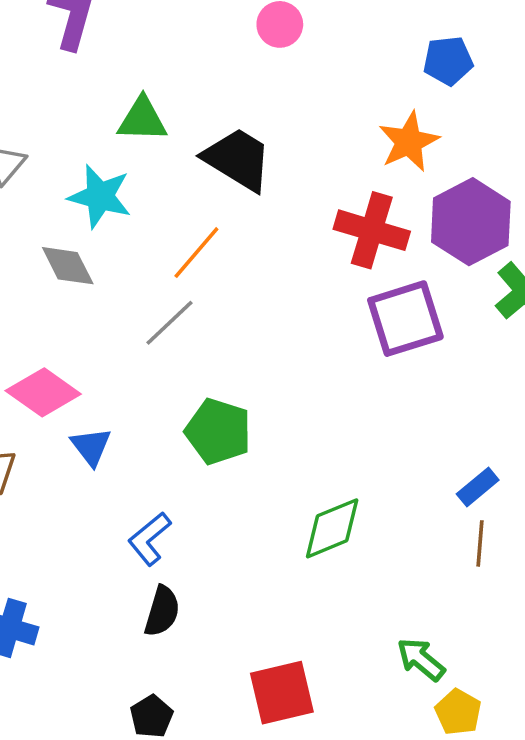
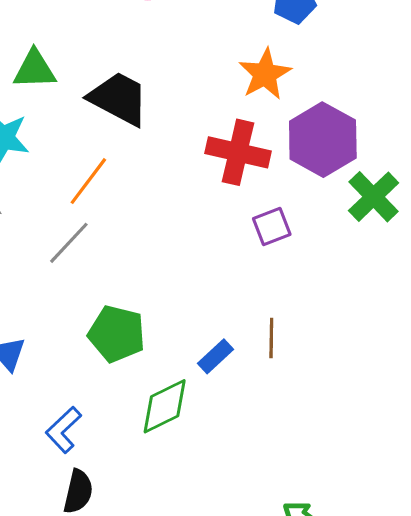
purple square: (405, 319) -> (272, 227), size x0.6
blue rectangle: (478, 487) -> (215, 356), moved
green diamond: (332, 528) -> (165, 406), moved
brown line: (480, 543) -> (271, 338), moved

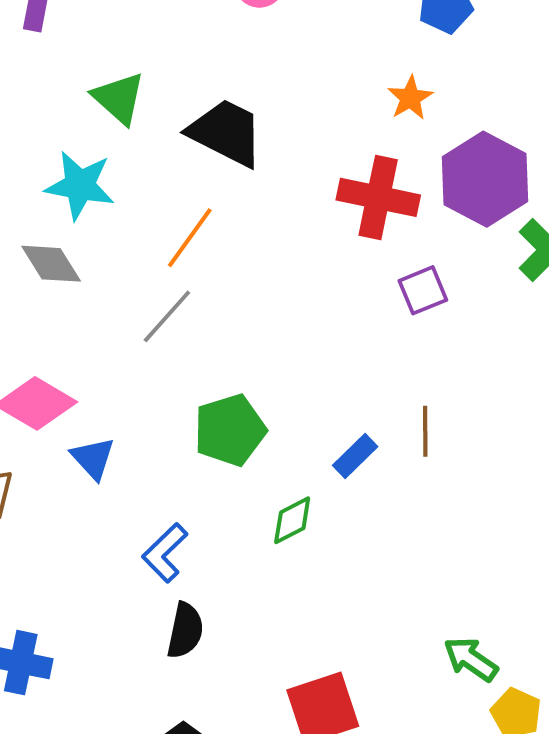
green triangle: (35, 69) -> (119, 98), turned 45
orange star: (265, 74) -> (410, 98), size x0.7
green pentagon: (117, 334) -> (230, 430), turned -30
green diamond: (165, 406) -> (292, 520), size x0.7

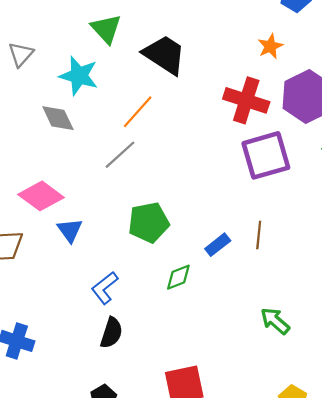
purple square: (423, 290) -> (266, 155), size x1.8
green arrow: (471, 659) -> (275, 321), moved

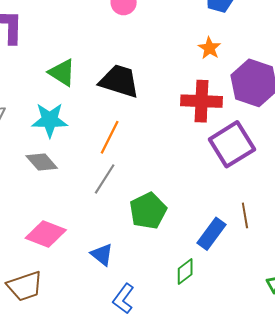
green pentagon: (149, 223) -> (148, 211), moved
blue triangle: (70, 230) -> (102, 255), moved
blue rectangle: (218, 245) -> (212, 234), size x1.4

